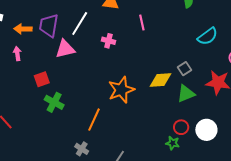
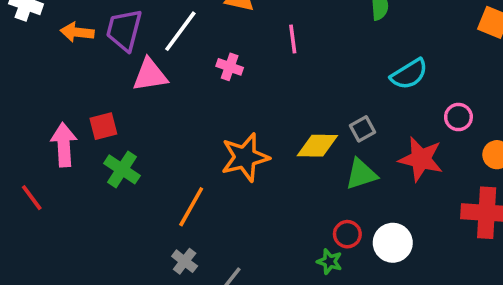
pink arrow: (17, 54) -> (64, 145), moved, size x1.6
gray cross: (82, 149) -> (185, 261), moved

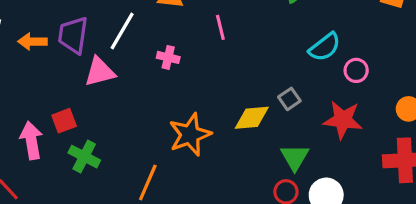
pink circle: (458, 117) -> (356, 70), moved
green triangle: (361, 174) -> (295, 157), moved, turned -36

